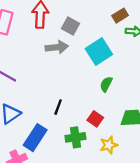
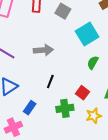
gray arrow: (57, 47) -> (43, 50), moved
blue rectangle: (35, 138) -> (30, 108), size x0.6

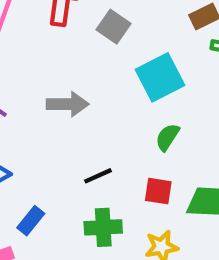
black line: (50, 82) -> (98, 176), moved, turned 40
red square: (82, 93) -> (158, 191), moved, turned -32

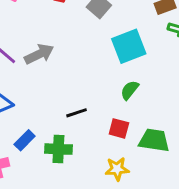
gray arrow: (68, 104) -> (39, 54), moved, turned -32
green cross: (103, 227) -> (58, 149), moved

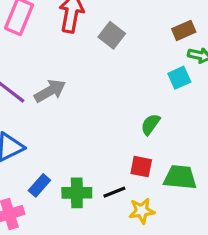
cyan square: (129, 46) -> (179, 78), moved, size x0.6
black line: (77, 113) -> (114, 192), moved

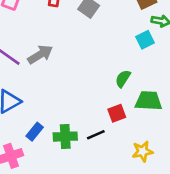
red square: (141, 167) -> (117, 113), turned -30
green trapezoid: (180, 177) -> (148, 101), moved
yellow star: (142, 211) -> (143, 151), moved

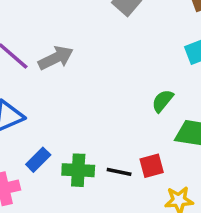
red square: (117, 113) -> (152, 166), moved
black line: (96, 135) -> (119, 172), turned 30

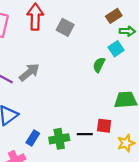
green semicircle: (163, 101) -> (99, 65), moved
red square: (152, 166) -> (104, 126), turned 35

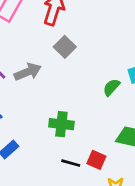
gray square: (65, 27) -> (65, 47), moved
green cross: (59, 139) -> (61, 124), moved

